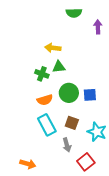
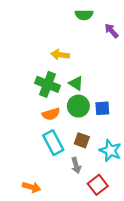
purple arrow: (98, 27) -> (111, 31), turned -40
green triangle: (59, 67) -> (76, 83), moved, turned 40
green cross: (42, 74) -> (48, 84), size x1.5

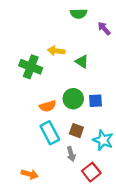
green triangle: (76, 83) -> (82, 61), moved
green cross: (48, 84) -> (31, 67), moved

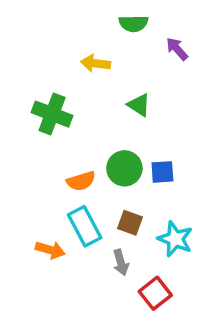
yellow arrow: (56, 51) -> (95, 63), moved
orange arrow: (30, 174) -> (50, 250), moved

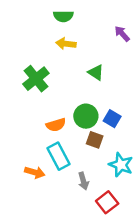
green semicircle: (134, 23) -> (63, 16), moved
green cross: (52, 114) -> (36, 79), turned 30
blue square: (162, 172) -> (112, 119), turned 35
brown square: (130, 223) -> (95, 140), moved

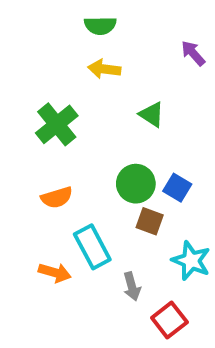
orange semicircle: (56, 125) -> (57, 197), moved

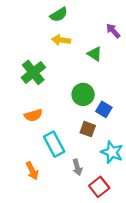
green semicircle: (100, 26) -> (59, 15), turned -30
green triangle: (152, 114) -> (95, 54), moved
green circle: (136, 184) -> (83, 94), moved
orange arrow: (55, 273) -> (32, 171), moved, turned 48

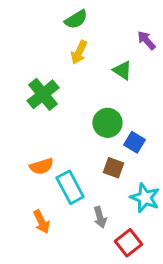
yellow arrow: (61, 40) -> (79, 52), turned -72
orange semicircle: (33, 115) -> (42, 166), moved

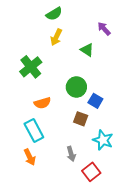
orange semicircle: (42, 166) -> (42, 103), moved
cyan rectangle: (70, 187) -> (34, 131), moved

